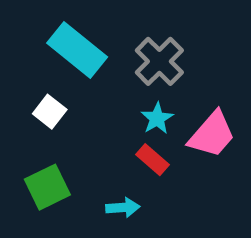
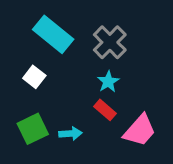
pink trapezoid: (212, 134) -> (140, 130), moved
cyan arrow: (123, 208) -> (70, 134), moved

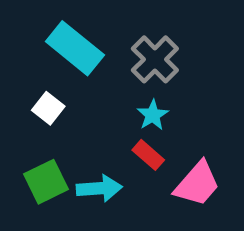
cyan arrow: (70, 134) -> (99, 188), size x1.4

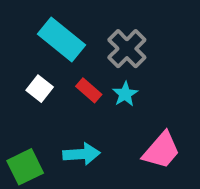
red rectangle: (148, 155) -> (89, 90), moved
green square: (46, 182) -> (25, 167), moved

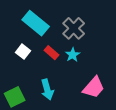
cyan arrow: (81, 154) -> (47, 90), turned 78

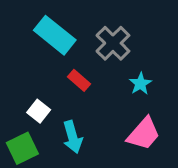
white square: (23, 52) -> (39, 111), moved
cyan star: (73, 55) -> (140, 84), moved

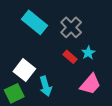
red rectangle: (79, 80) -> (70, 57), moved
white square: (39, 111) -> (24, 70), size x1.5

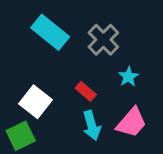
red rectangle: (70, 57) -> (86, 91), moved
cyan arrow: (46, 86) -> (92, 125), moved

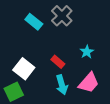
cyan rectangle: (50, 32) -> (34, 22), size x0.7
gray cross: (103, 40) -> (62, 16), moved

